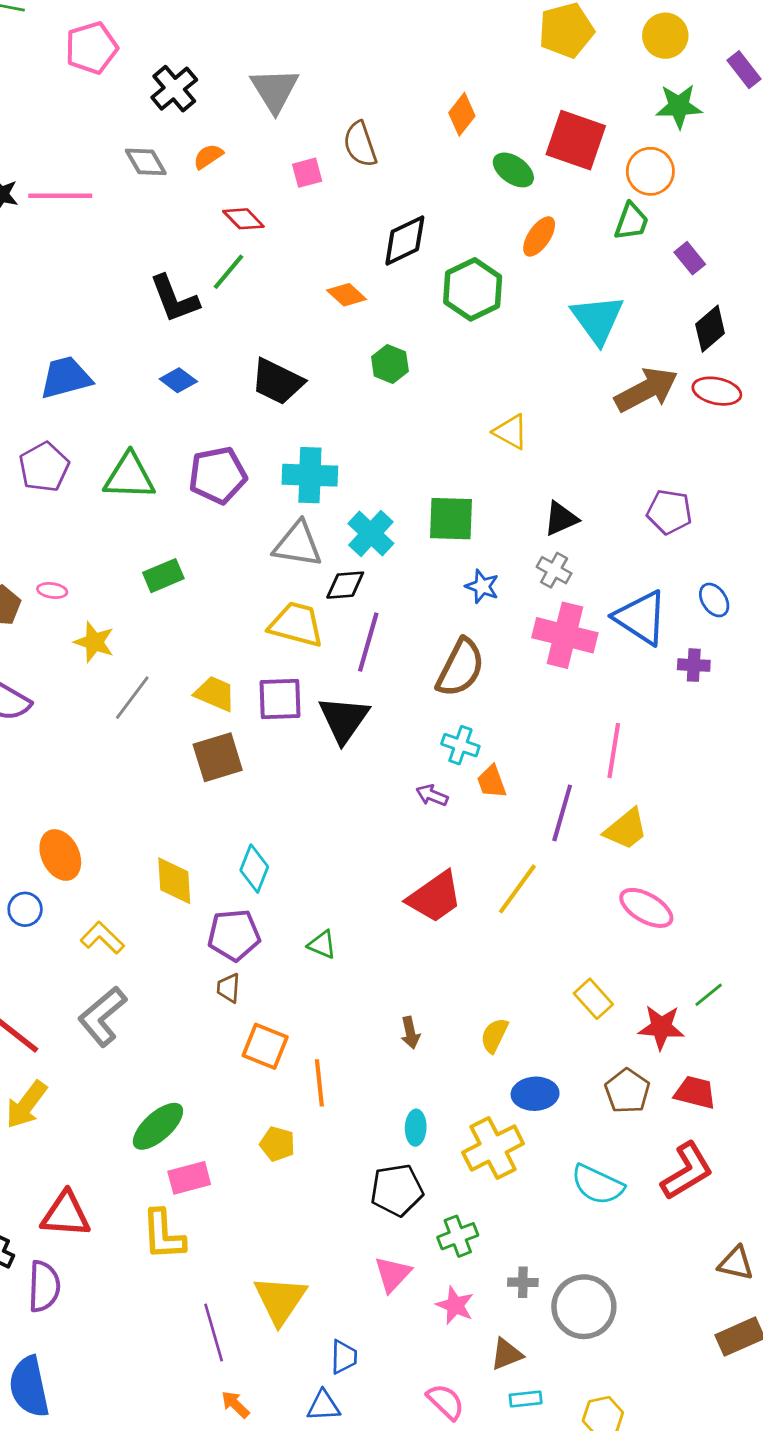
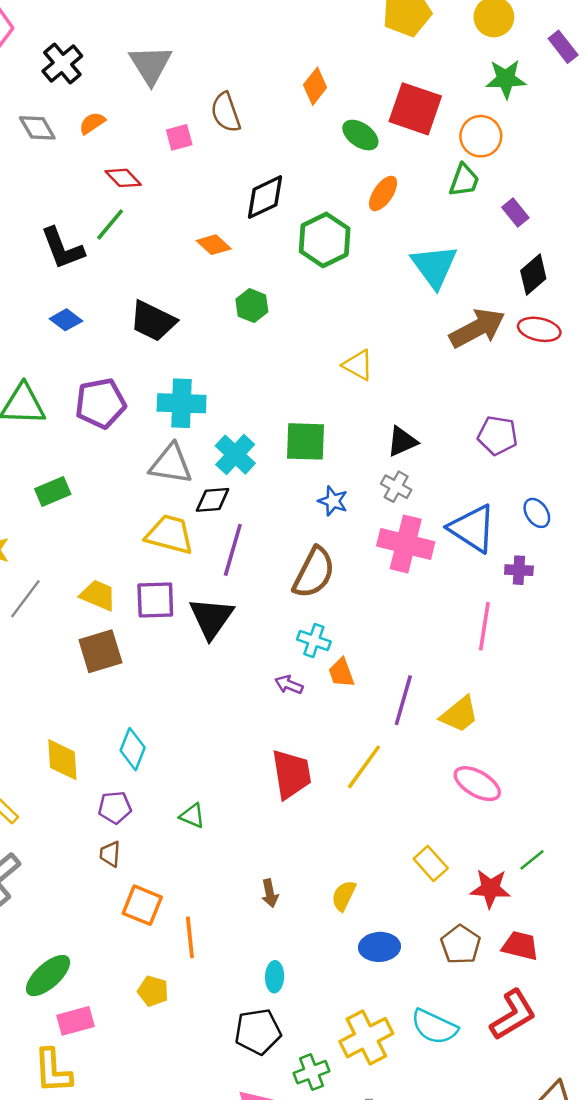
pink line: (614, 751) -> (484, 626), moved
red trapezoid: (435, 897) -> (291, 774), turned -64
purple pentagon: (234, 935) -> (115, 807), size x0.7
yellow cross: (493, 1148) -> (366, 1038), moved

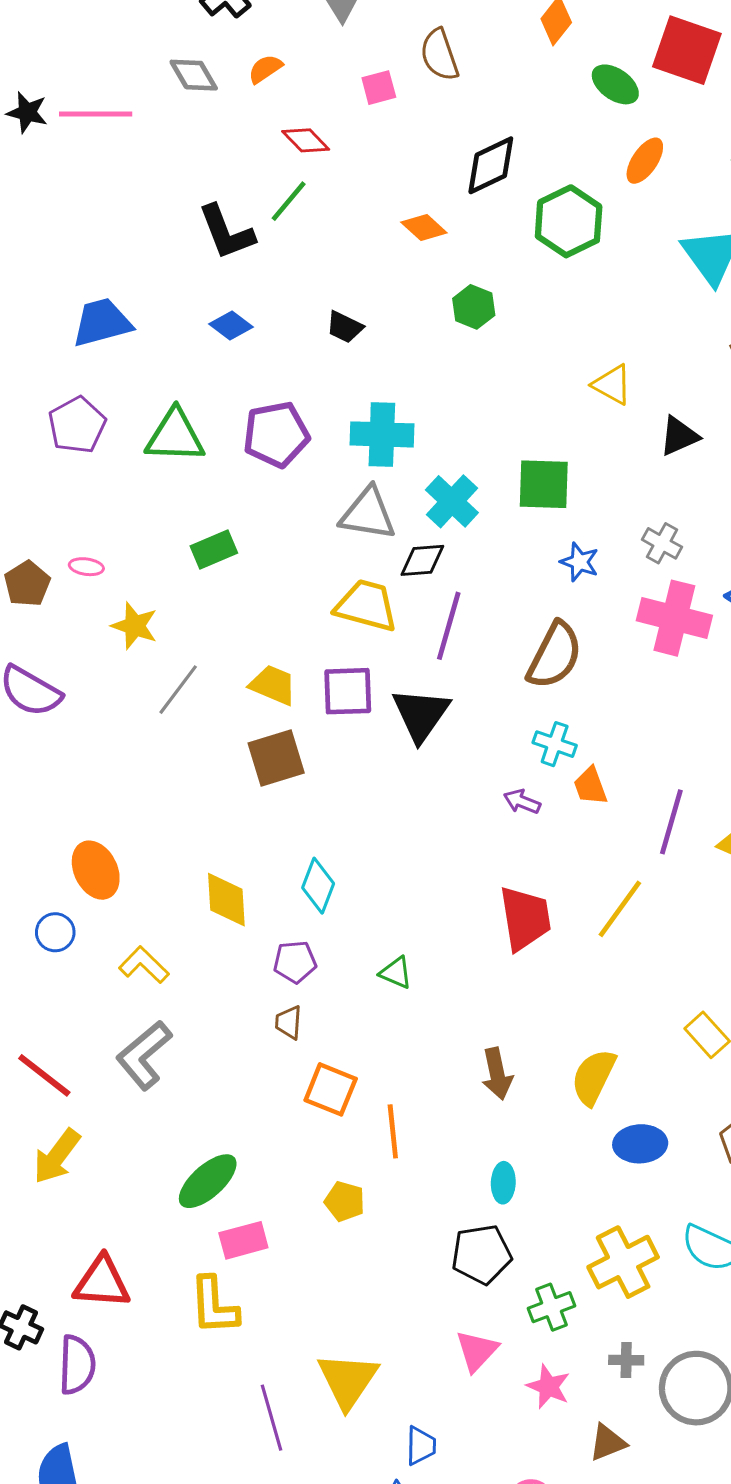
black trapezoid: (153, 321) -> (345, 327), size x0.6
black triangle: (402, 441) -> (679, 436), moved
brown arrow: (270, 893) -> (497, 1074), size x1.4
yellow semicircle: (344, 896) -> (594, 1077), size x1.4

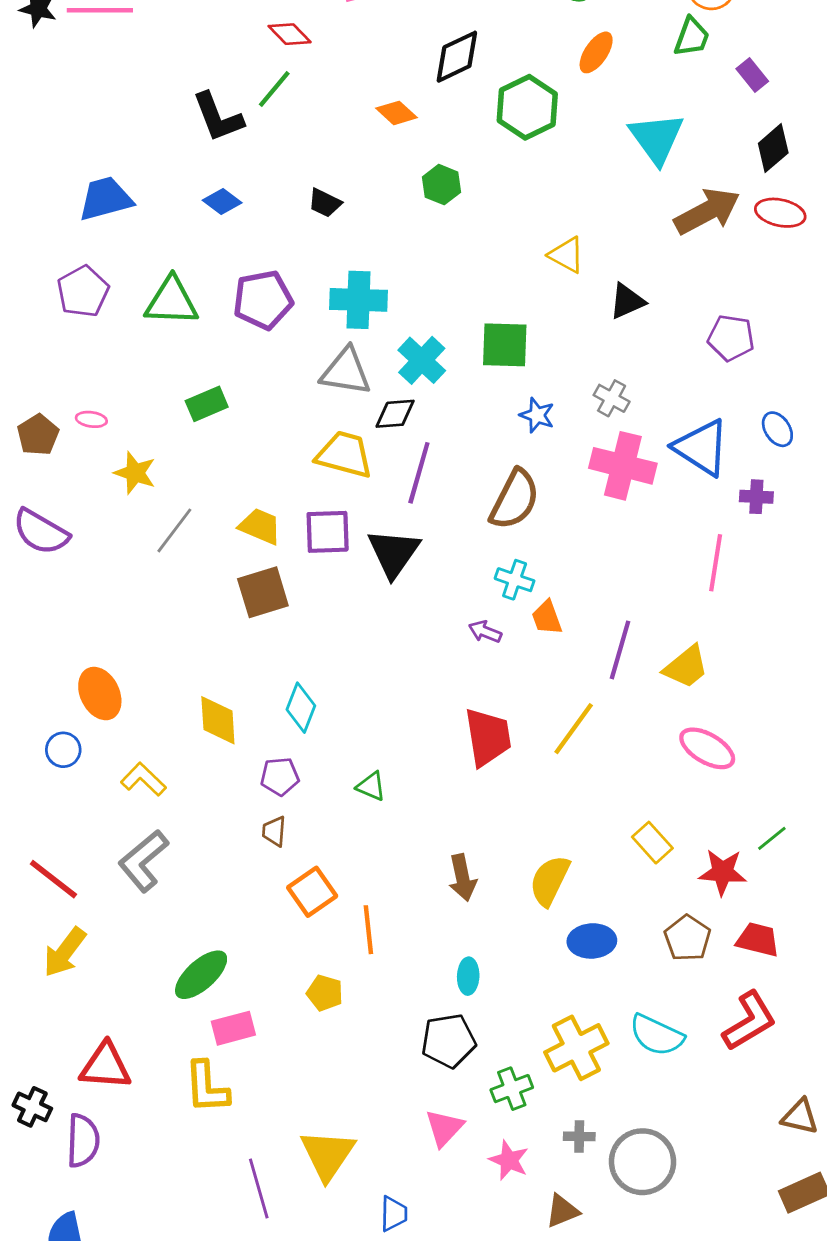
orange square: (331, 1089) -> (312, 892), turned 33

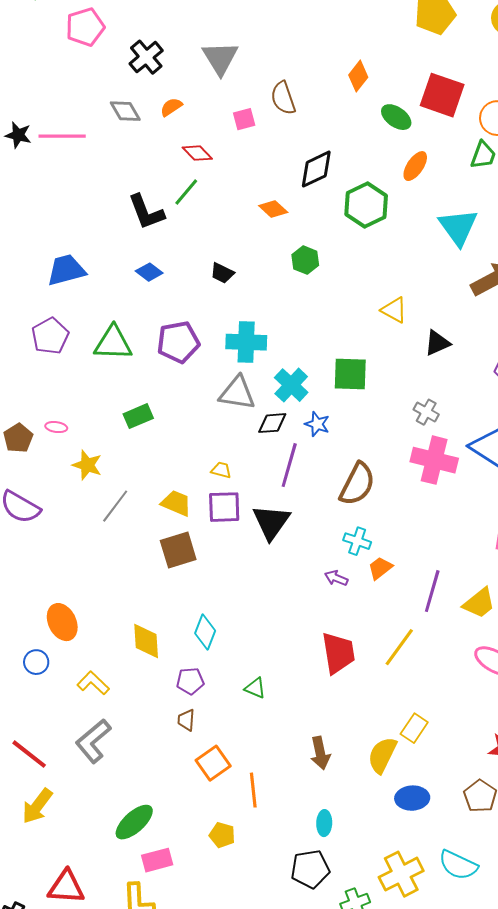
blue star: (537, 415) -> (317, 424), moved
yellow trapezoid: (344, 455) -> (221, 470), moved, size x0.5
orange trapezoid: (547, 618) -> (380, 568), turned 72
yellow rectangle: (652, 843) -> (414, 728), moved, turned 76

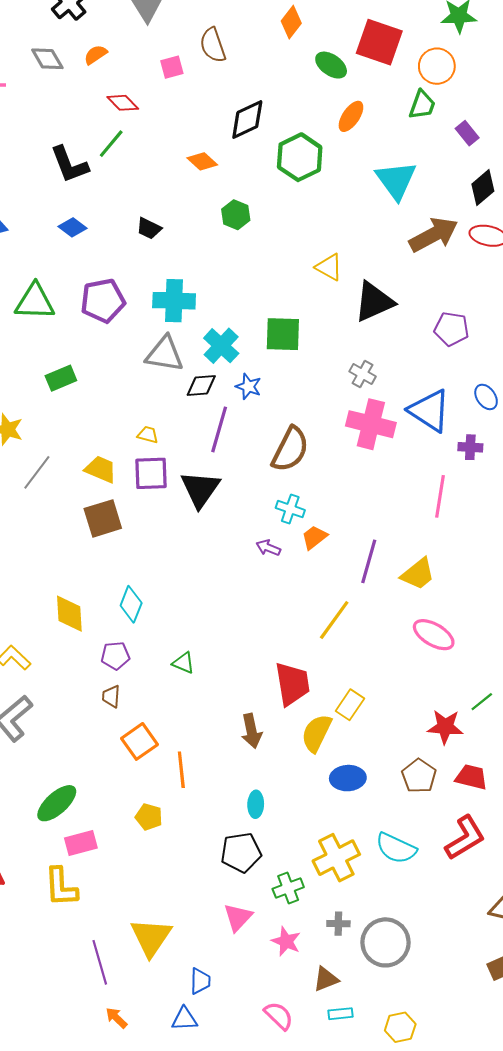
black triangle: (437, 343) -> (374, 302), size x1.5
red trapezoid: (338, 653) -> (292, 684), moved

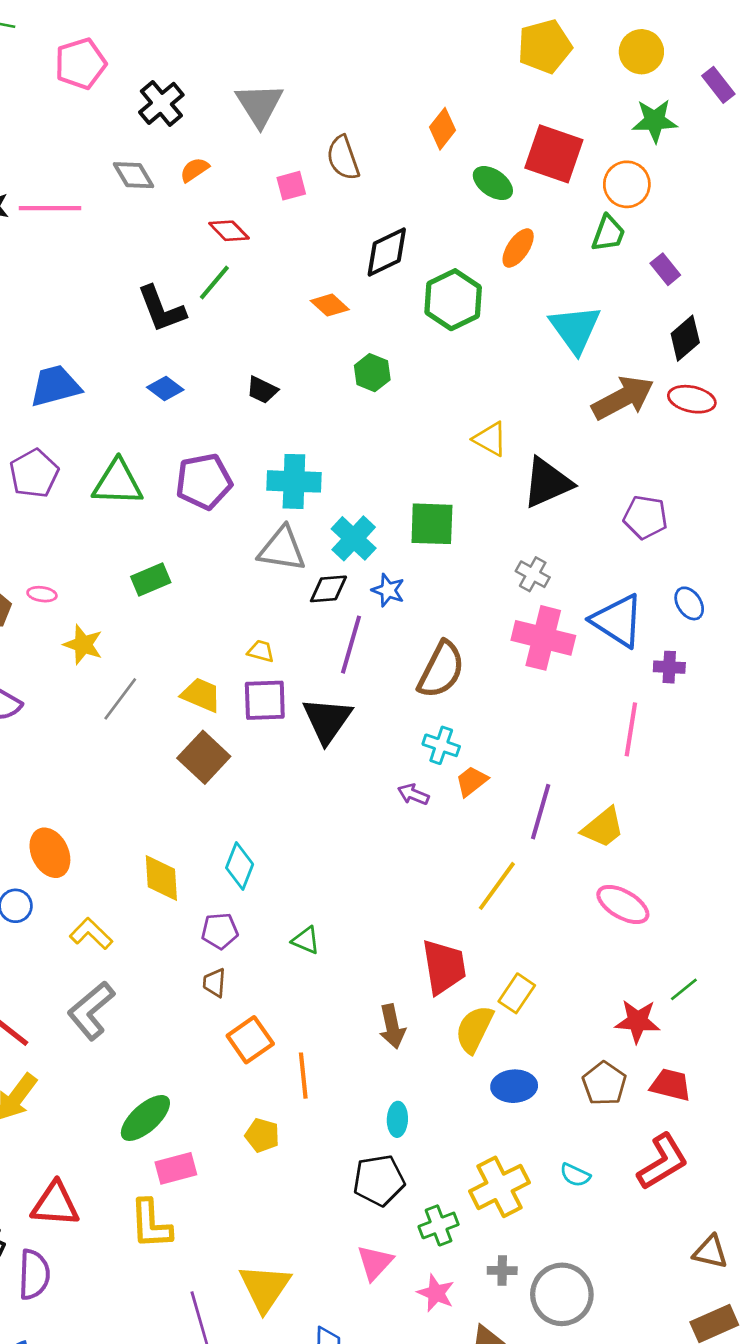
brown square: (103, 518) -> (204, 757), turned -30
cyan semicircle: (396, 848) -> (575, 1175), size x0.6

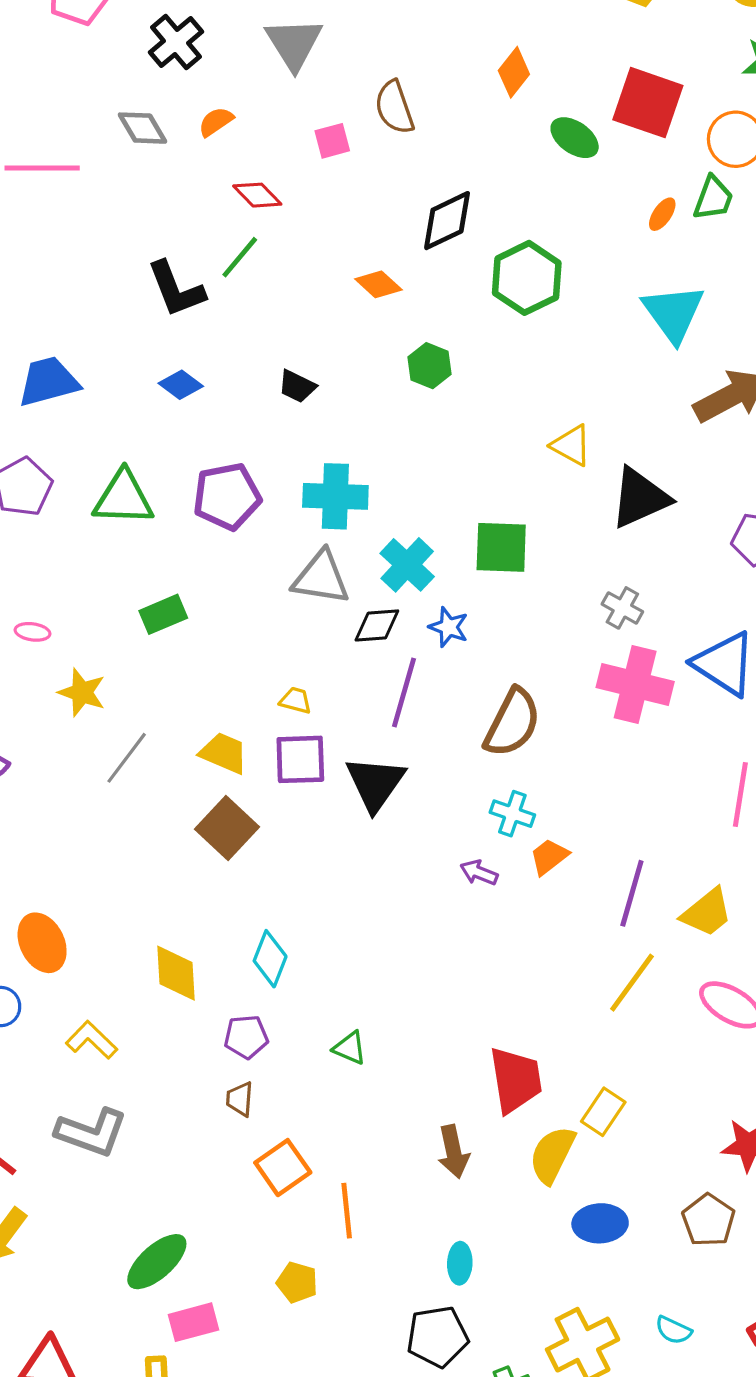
orange ellipse: (518, 248) -> (662, 214), moved, size x0.7
yellow line: (497, 886) -> (632, 983), moved
gray L-shape: (91, 1011) -> (91, 1132), turned -120

